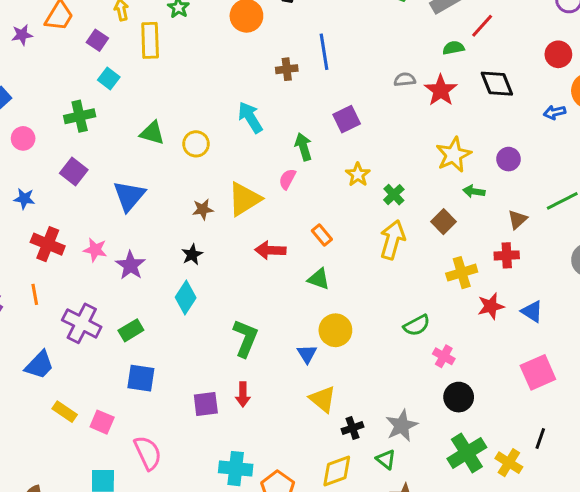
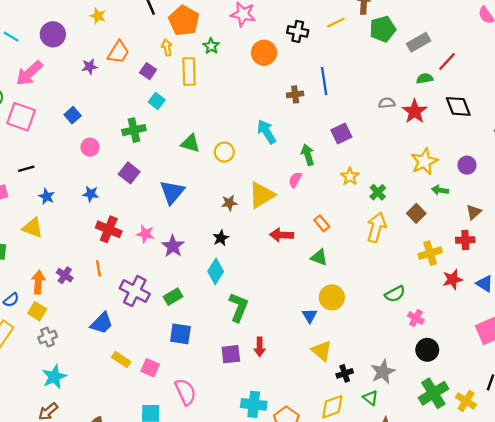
green L-shape: (245, 338) -> (238, 307), moved

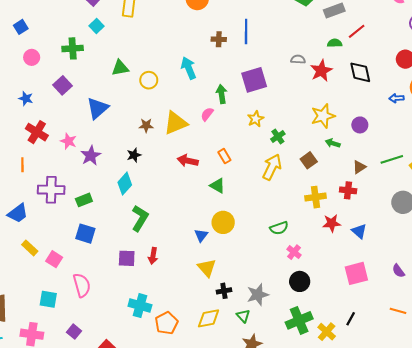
purple square: (341, 133) -> (254, 80), size x1.4
green triangle: (190, 143) -> (120, 68), turned -36
purple cross: (135, 291) -> (51, 190), turned -35

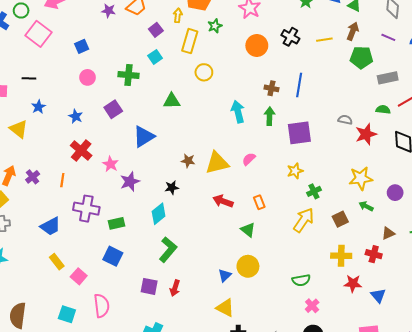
yellow circle: (149, 80) -> (204, 72), moved
green arrow: (222, 94) -> (270, 116), moved
yellow triangle: (207, 268) -> (225, 308), turned -30

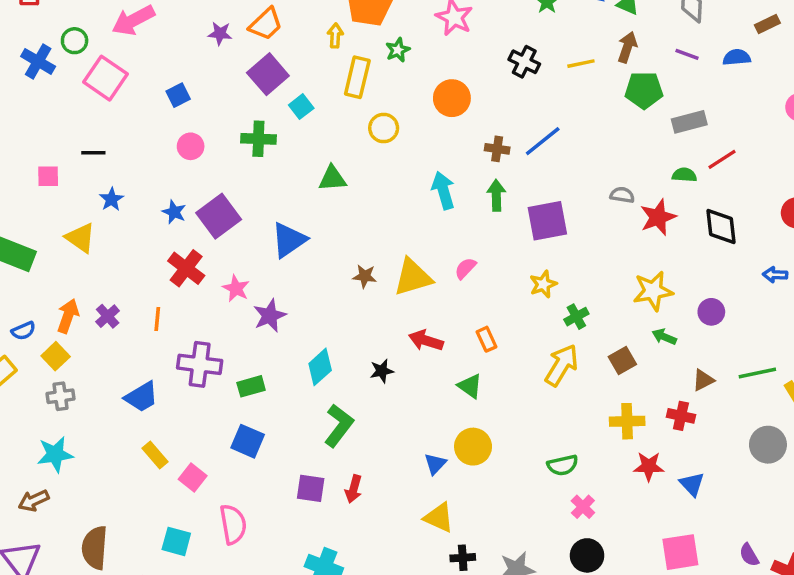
purple square: (156, 30) -> (268, 74), moved, size x1.6
orange circle: (257, 46) -> (452, 98), moved
blue line: (299, 85) -> (543, 141), turned 45
purple square: (113, 109) -> (219, 216), moved, size x1.4
black star: (172, 188) -> (382, 371), moved

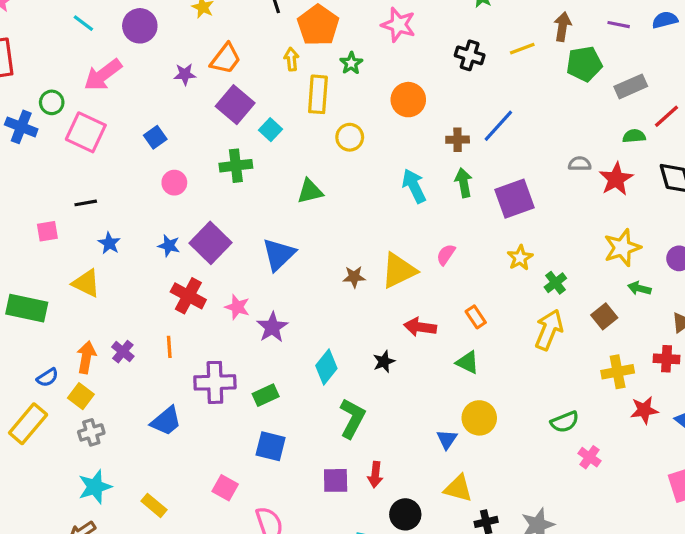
yellow rectangle: (155, 455) -> (154, 505), moved
black circle: (587, 555) -> (405, 514), moved

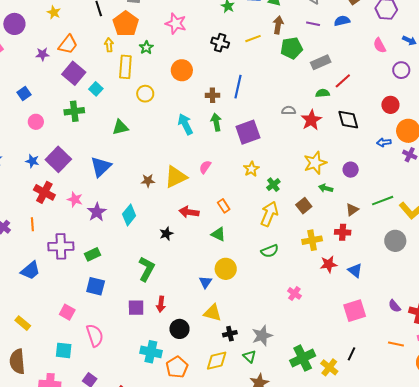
blue line: (498, 126) -> (238, 87), turned -30
cyan diamond: (326, 367) -> (129, 215), moved
green semicircle: (565, 422) -> (270, 251), moved

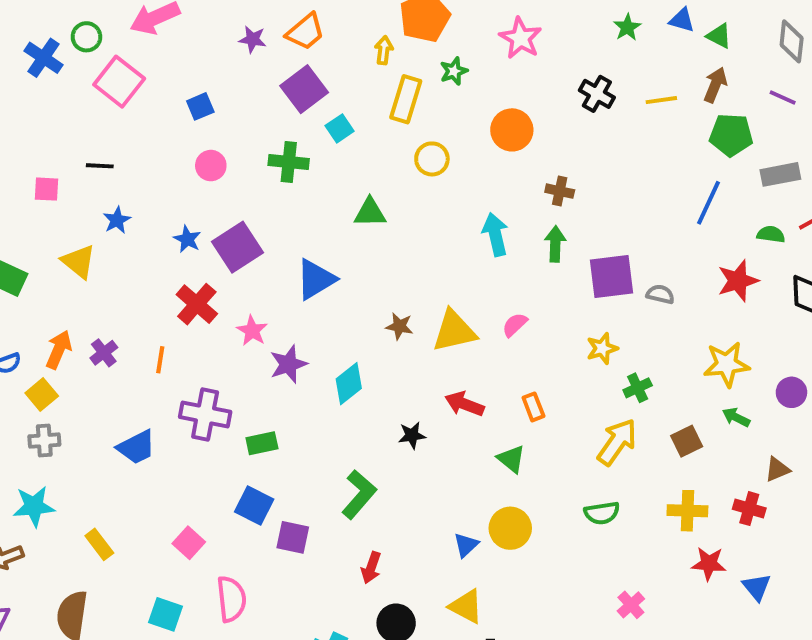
blue line: (238, 87) -> (709, 203), moved
gray semicircle: (289, 110) -> (660, 294), moved
purple square: (136, 308) -> (293, 537), moved

